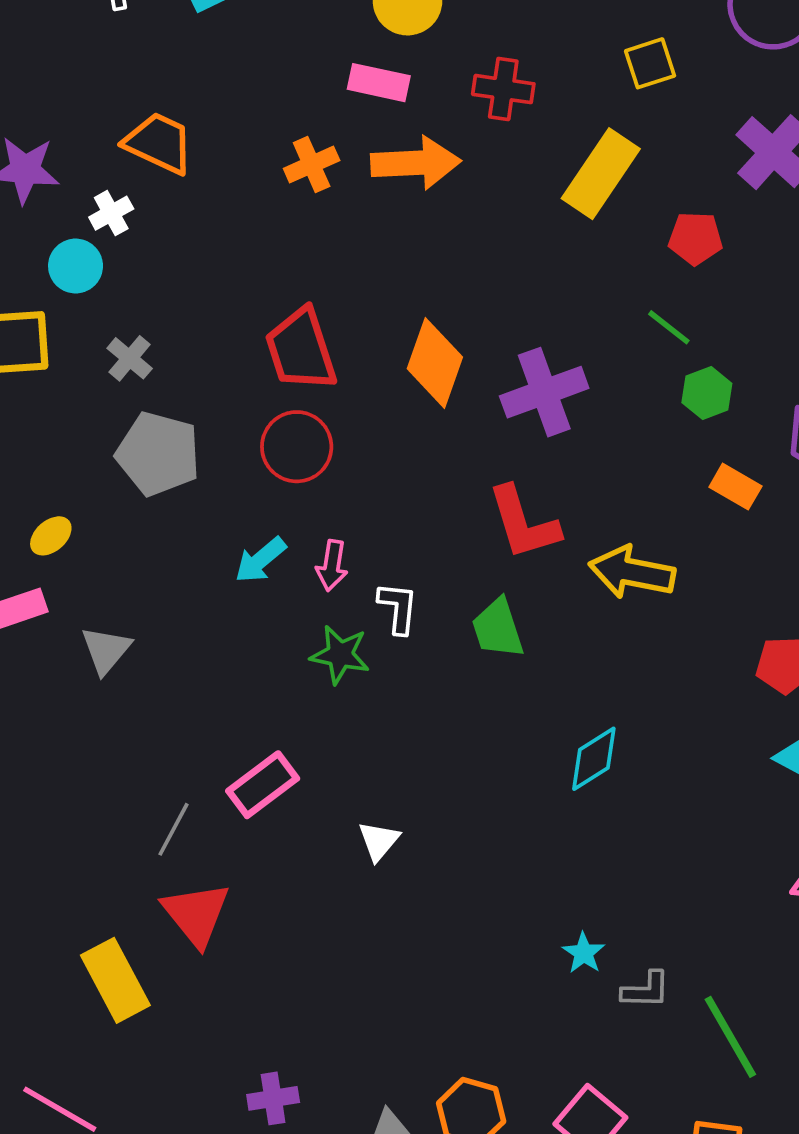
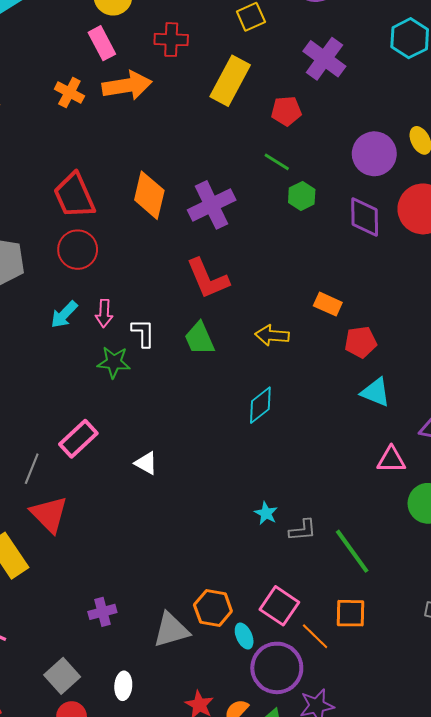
pink rectangle: (379, 83) -> (102, 43), turned 56
orange cross: (312, 165) -> (69, 92), turned -32
orange rectangle: (735, 487) -> (328, 304), moved
yellow arrow: (632, 572) -> (272, 335), moved, size x0.7
white triangle: (379, 841) -> (146, 463), turned -35

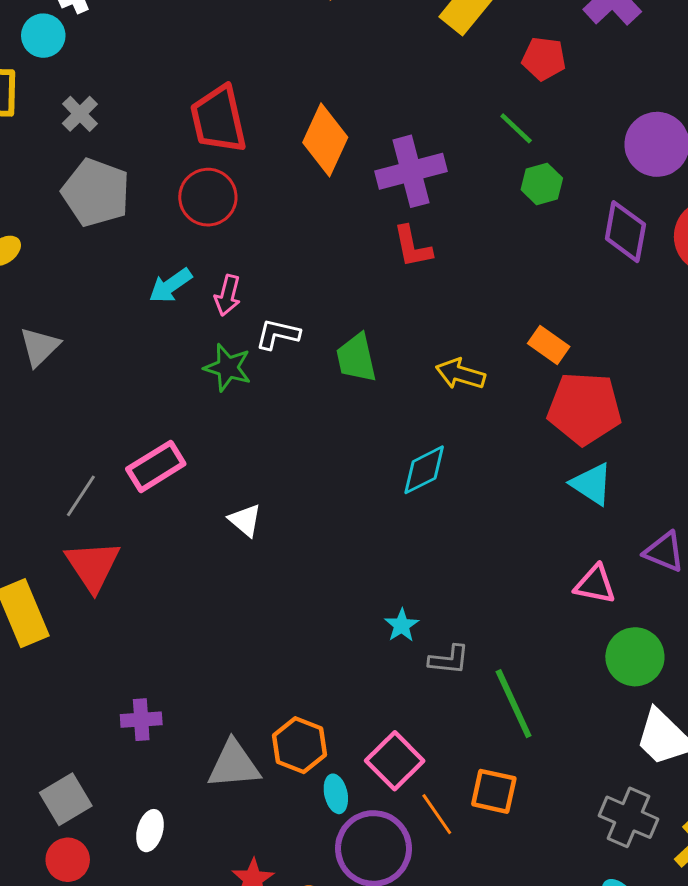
red L-shape: (208, 279) -> (412, 247), moved, size x0.7
white L-shape: (143, 333) -> (278, 334), turned -88
red pentagon: (361, 342) -> (584, 408), size x1.6

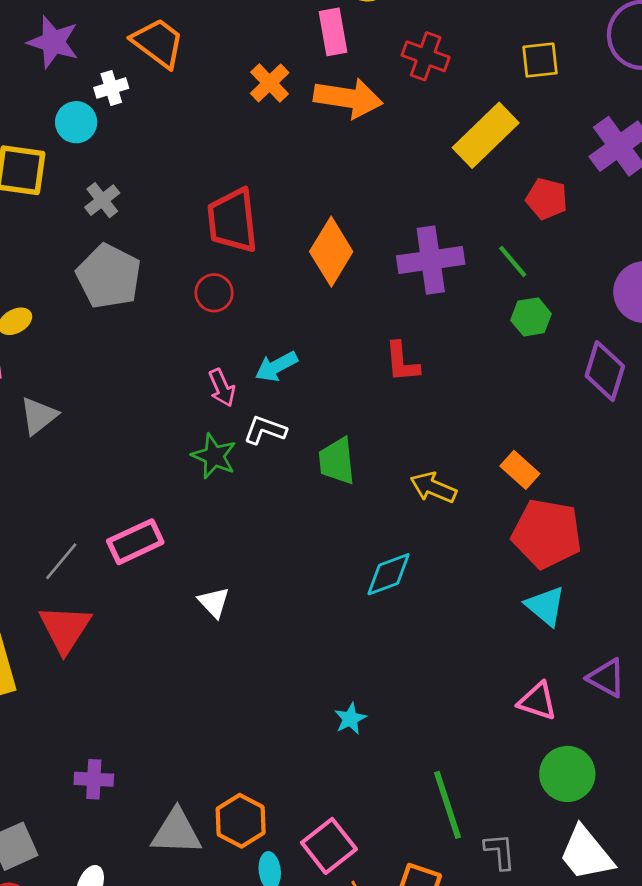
purple cross: (411, 171) -> (431, 260), moved
red circle: (208, 197) -> (214, 293), size x0.7
cyan arrow: (170, 286) -> (276, 366), moved
pink arrow: (228, 295) -> (222, 388), turned -45
gray L-shape: (449, 660) -> (500, 851), moved, turned -108

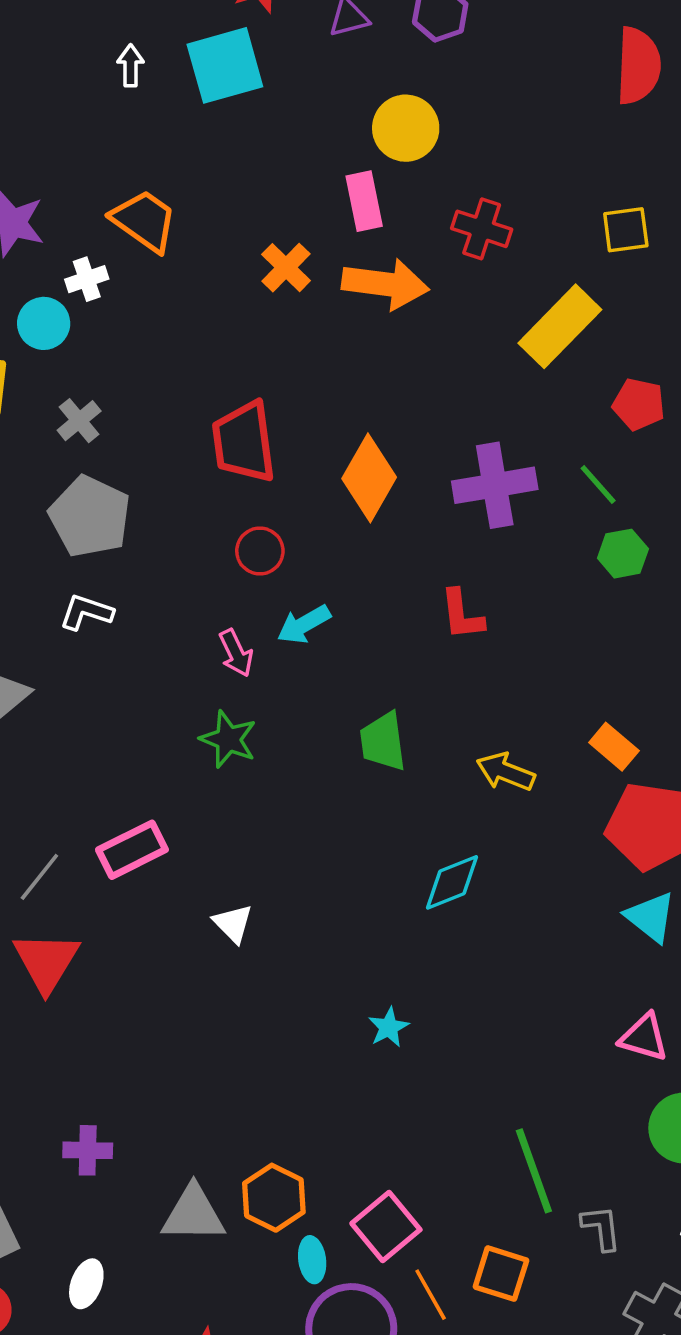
red circle: (214, 293) -> (260, 551), moved
white L-shape: (265, 430) -> (86, 612), moved
cyan star: (350, 719) -> (389, 1027), moved

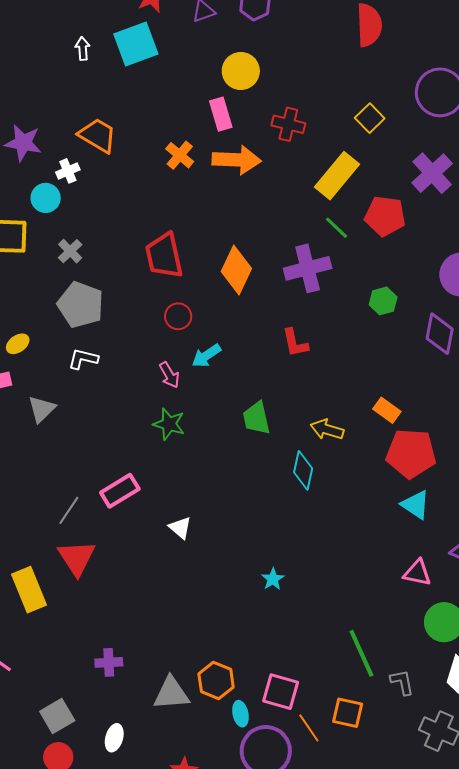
yellow square: (626, 230) -> (370, 118), turned -32
red pentagon: (639, 404) -> (385, 216), size x1.4
green line: (598, 484) -> (336, 228), moved
cyan diamond: (452, 882) -> (303, 470), moved, turned -51
pink square: (386, 1227) -> (281, 692), turned -30

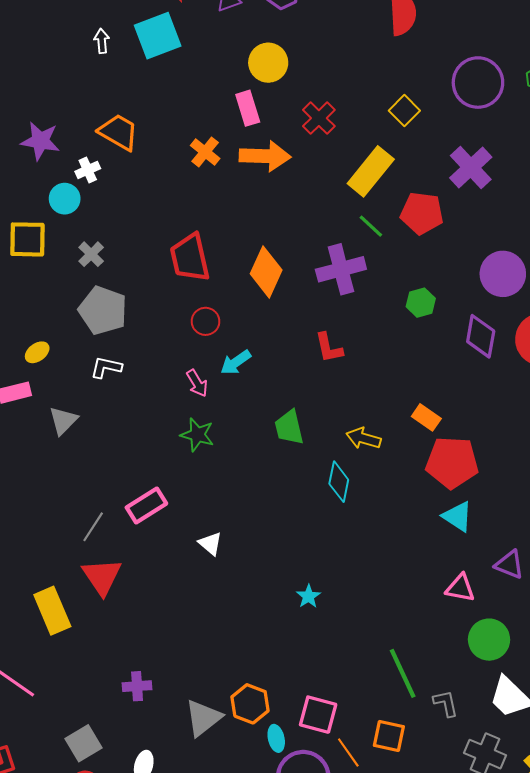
red cross: (288, 124) -> (319, 118), turned 32
gray triangle: (171, 693) -> (203, 718), turned -33

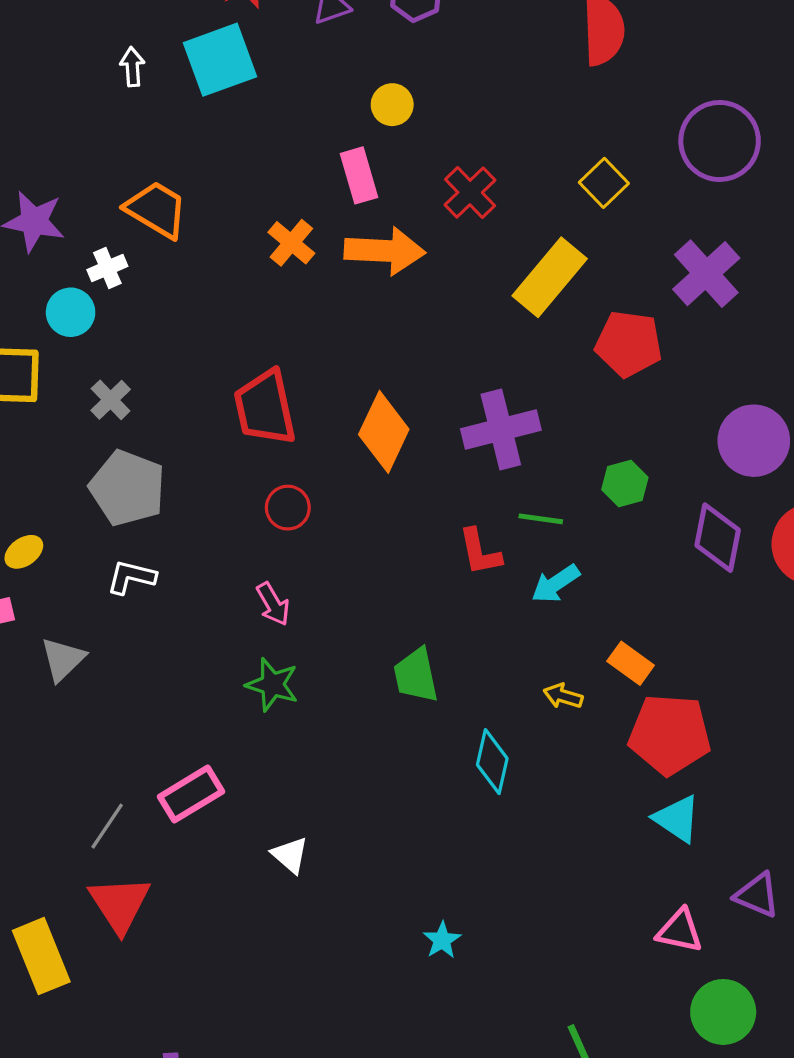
yellow circle: (268, 63) -> (392, 105), size x0.7
green line: (371, 226) -> (541, 519), moved, turned -36
cyan arrow: (236, 362) -> (556, 584), moved
yellow arrow: (363, 438) -> (563, 696), moved, size x0.7

